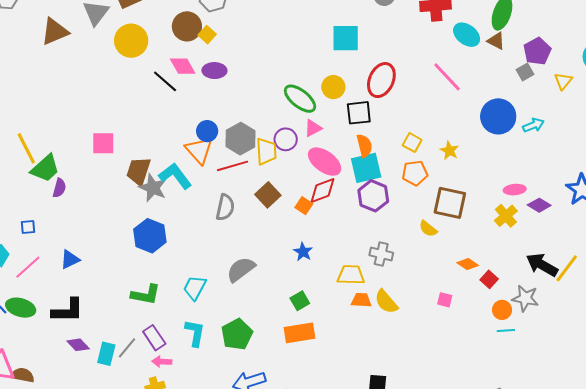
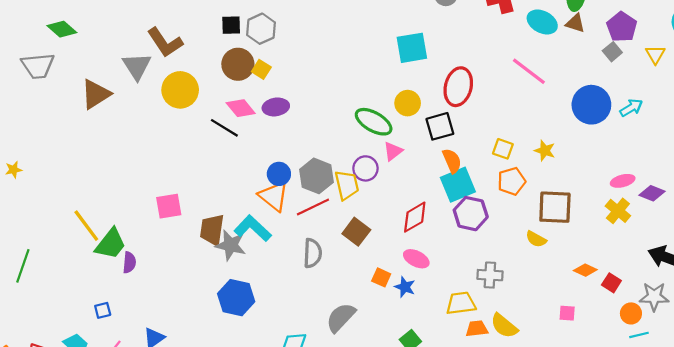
pink ellipse: (325, 162) -> (416, 259), moved, size x0.7
orange square: (304, 206) -> (381, 277), moved

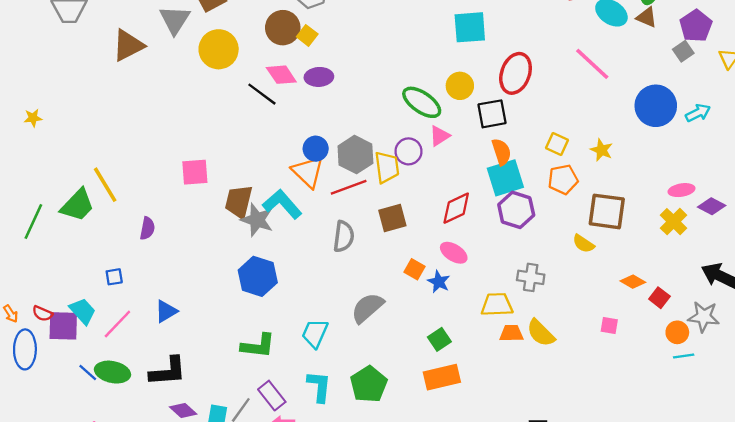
brown square: (356, 232) -> (392, 218), turned 32
green trapezoid: (111, 244) -> (77, 205), moved

